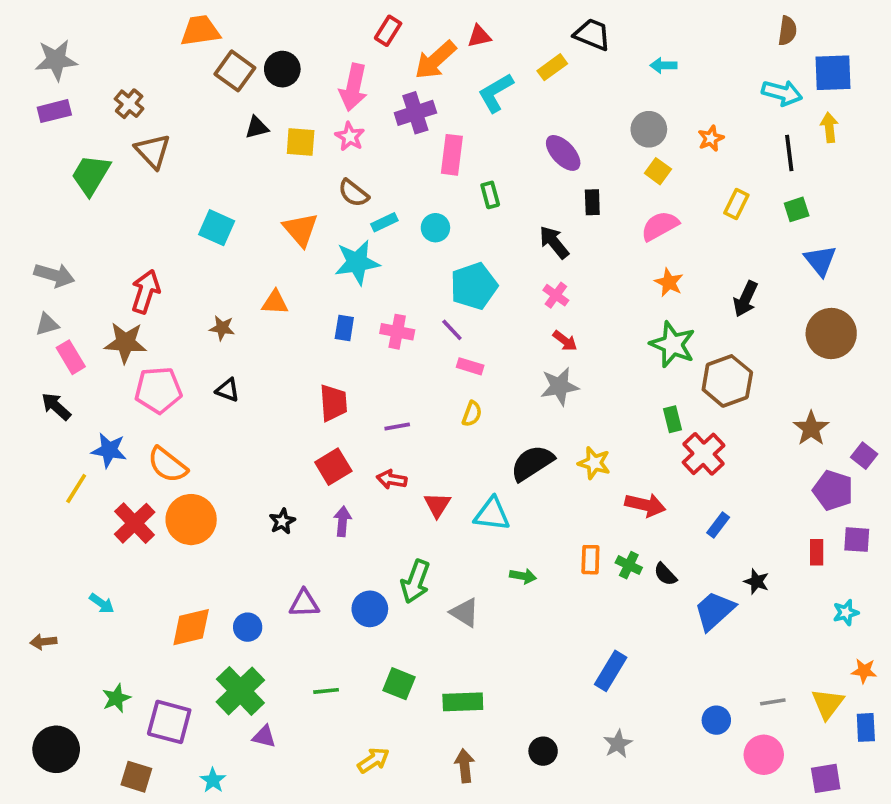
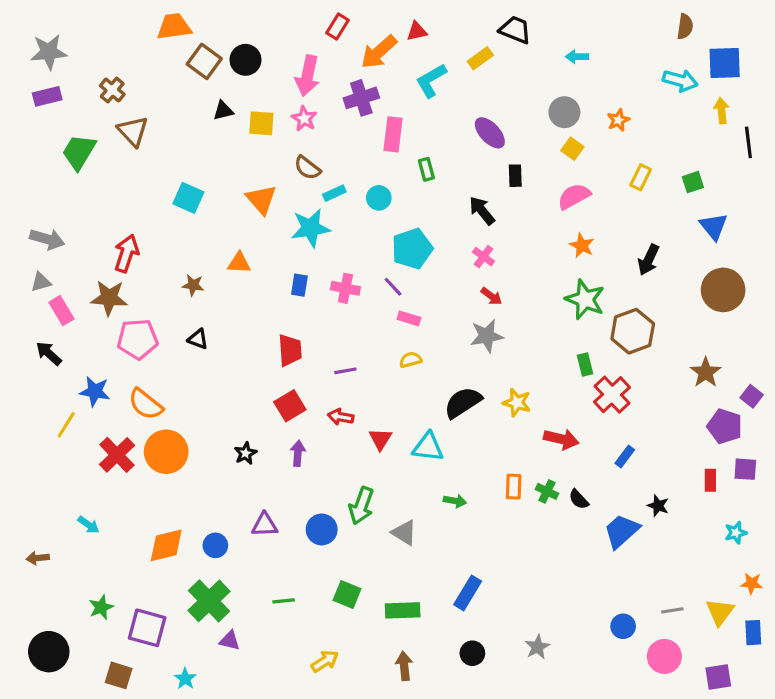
black line: (789, 153) -> (748, 142), moved
yellow semicircle: (472, 414) -> (411, 360), turned -125
blue rectangle: (611, 671) -> (468, 593), moved

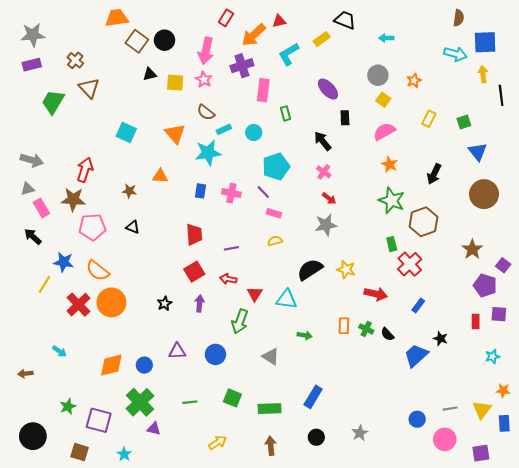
green arrow: (361, 506) -> (240, 322), moved

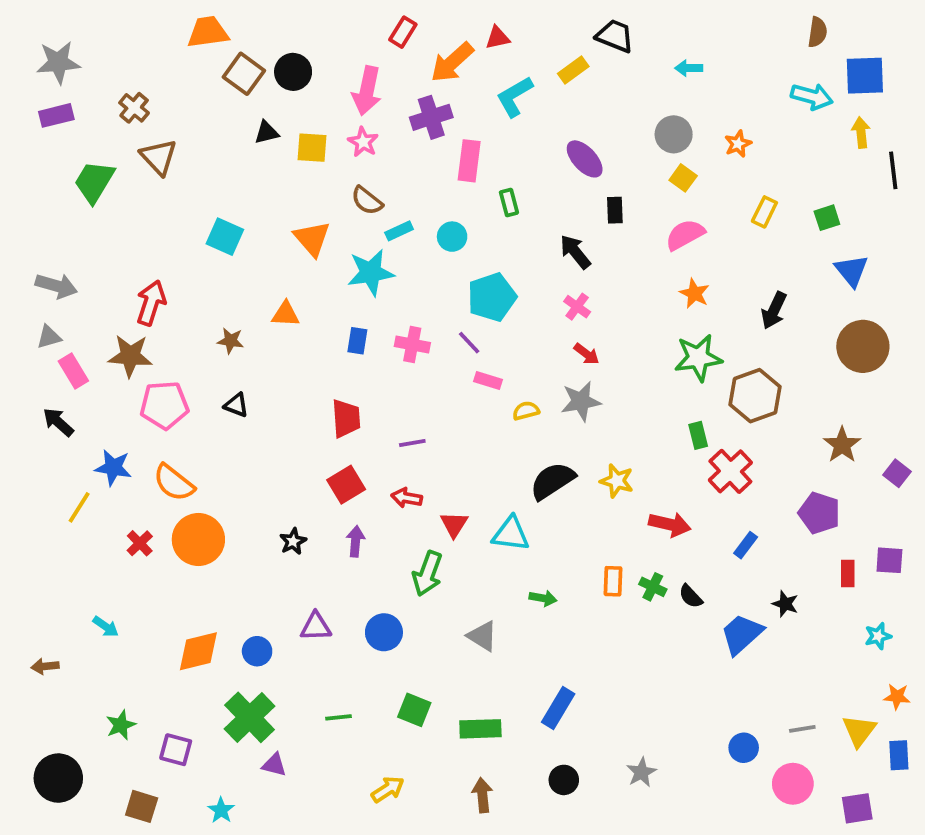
green star: (392, 200) -> (698, 358), turned -30
yellow semicircle: (275, 241) -> (526, 411), moved
purple pentagon: (485, 285) -> (819, 513), moved
red cross: (78, 305) -> (140, 543), size x0.6
purple square: (99, 420) -> (176, 750), size x0.7

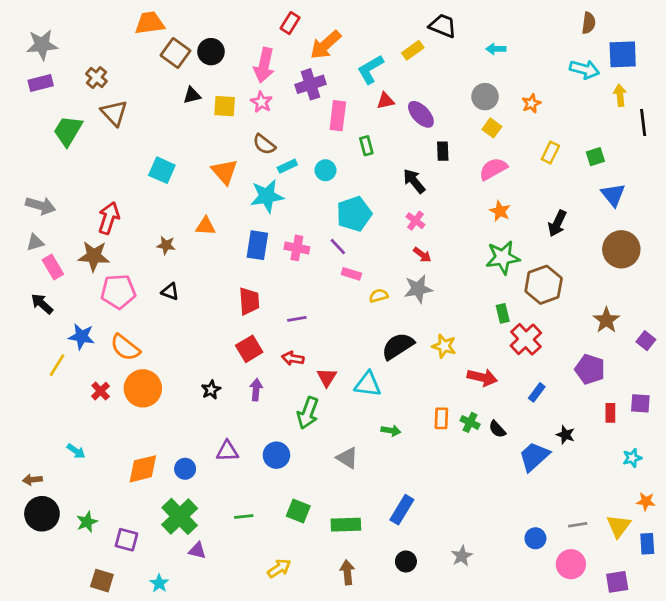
red triangle: (498, 38) -> (385, 101), moved
blue rectangle: (357, 341) -> (257, 245), size x1.5
black circle: (58, 778) -> (42, 514), moved

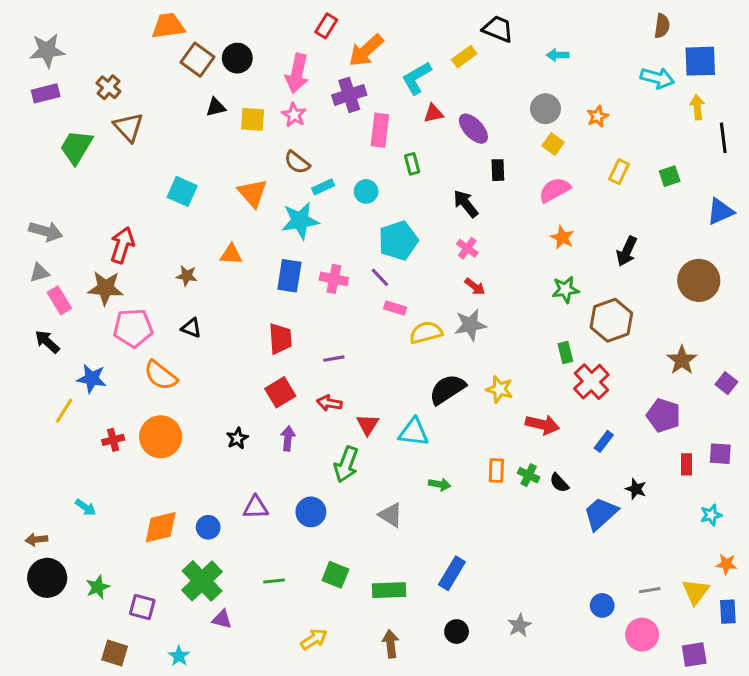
blue triangle: (613, 195) -> (720, 211), moved, turned 45
green star: (503, 257) -> (565, 290), size x0.7
yellow semicircle: (379, 296) -> (426, 333), size x1.5
orange semicircle: (125, 347) -> (161, 375), moved
red cross: (101, 391) -> (113, 440), turned 30

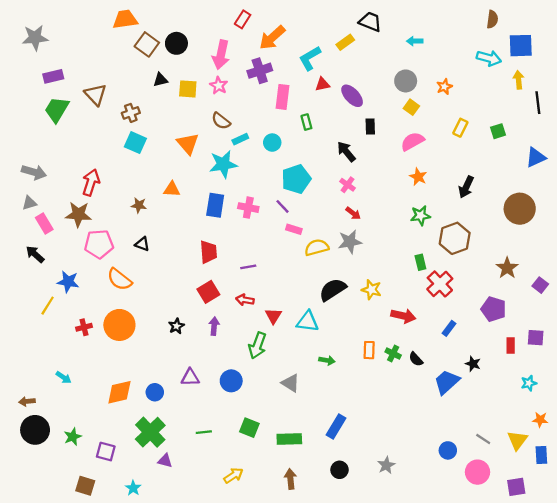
brown cross: (108, 87) -> (131, 113), moved, turned 30
purple rectangle: (46, 93) -> (53, 76), moved
gray line: (650, 590) -> (483, 439), turned 42

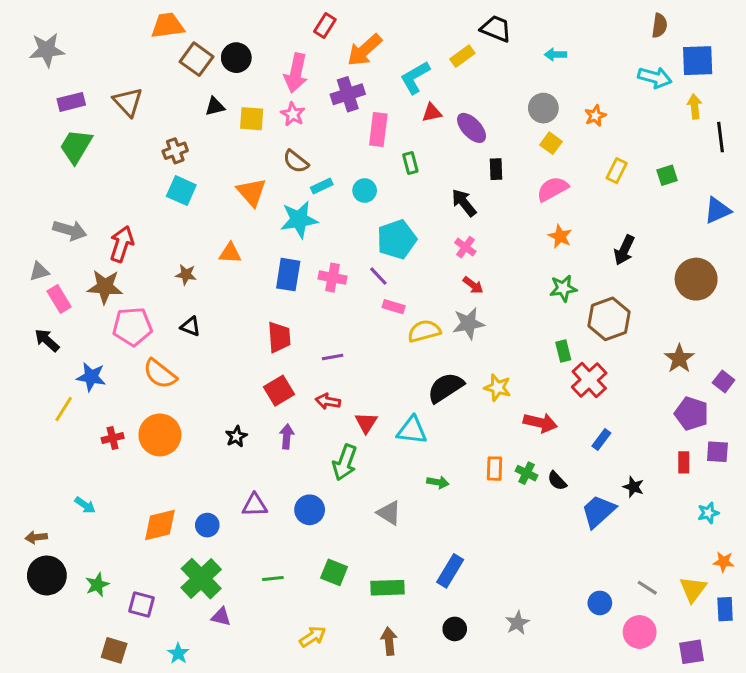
brown triangle: (95, 95) -> (128, 102), moved
gray arrow: (34, 172) -> (70, 230), moved
purple pentagon: (493, 309) -> (692, 414), moved

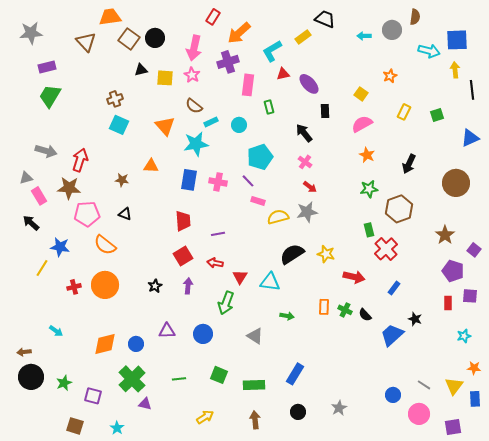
brown semicircle: (659, 26) -> (415, 17), moved
brown triangle: (128, 102) -> (86, 42), moved
gray circle: (543, 108) -> (392, 30), moved

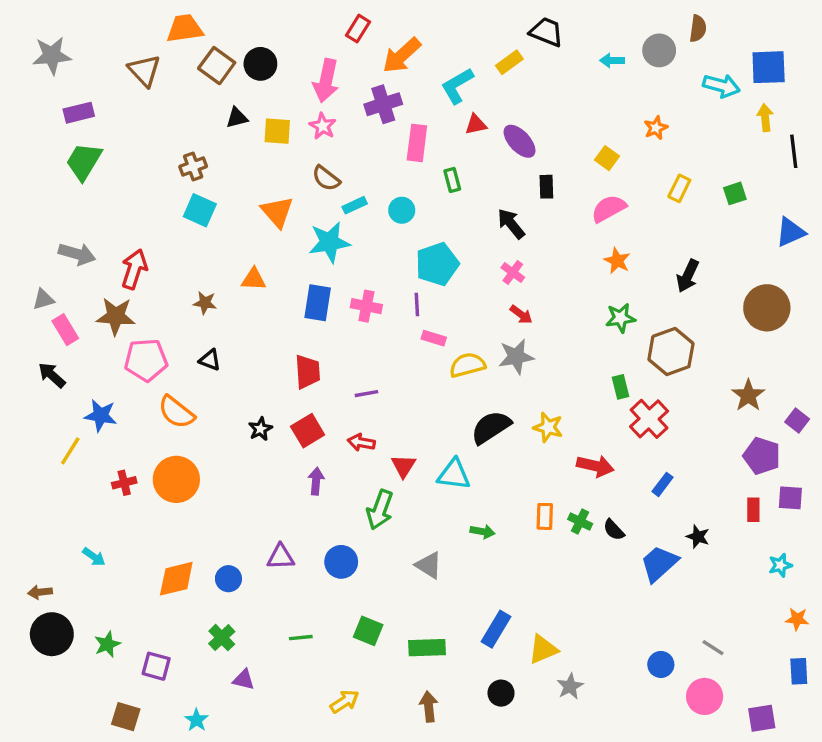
purple line: (248, 181) -> (417, 304), turned 40
black star: (155, 286) -> (260, 429), moved
green cross: (132, 379) -> (222, 638), size x0.6
yellow triangle: (454, 386) -> (543, 649), moved, turned 30

